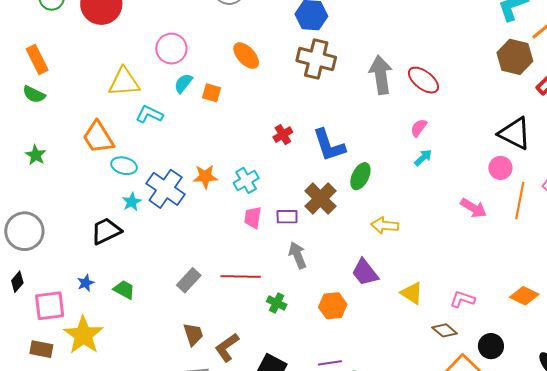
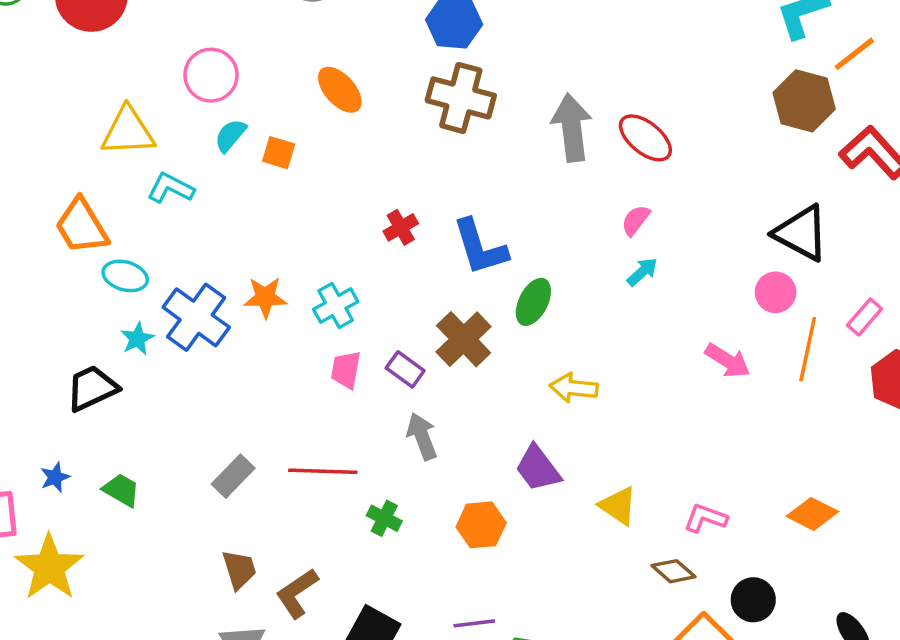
purple rectangle: (287, 217) -> (405, 369), turned 35

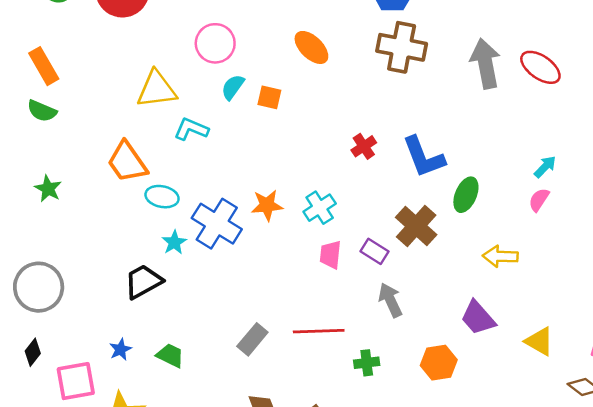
pink semicircle: (636, 220) -> (539, 200), moved
green cross: (384, 518) -> (367, 363), turned -30

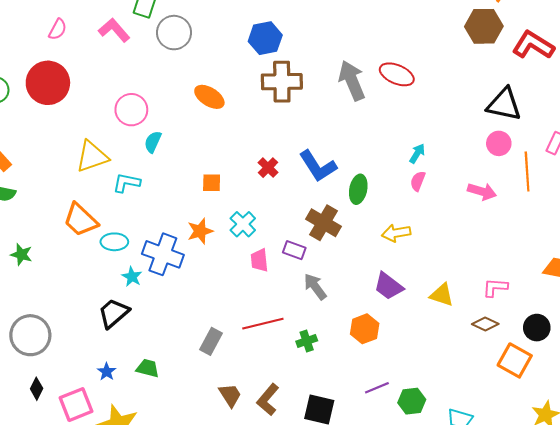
orange square: (269, 97) -> (212, 183), moved

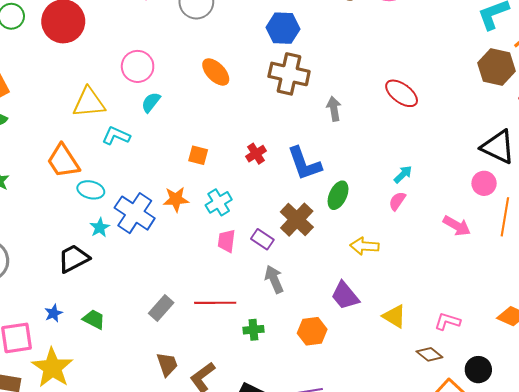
gray arrow: (352, 81) -> (334, 109), moved, size x0.6

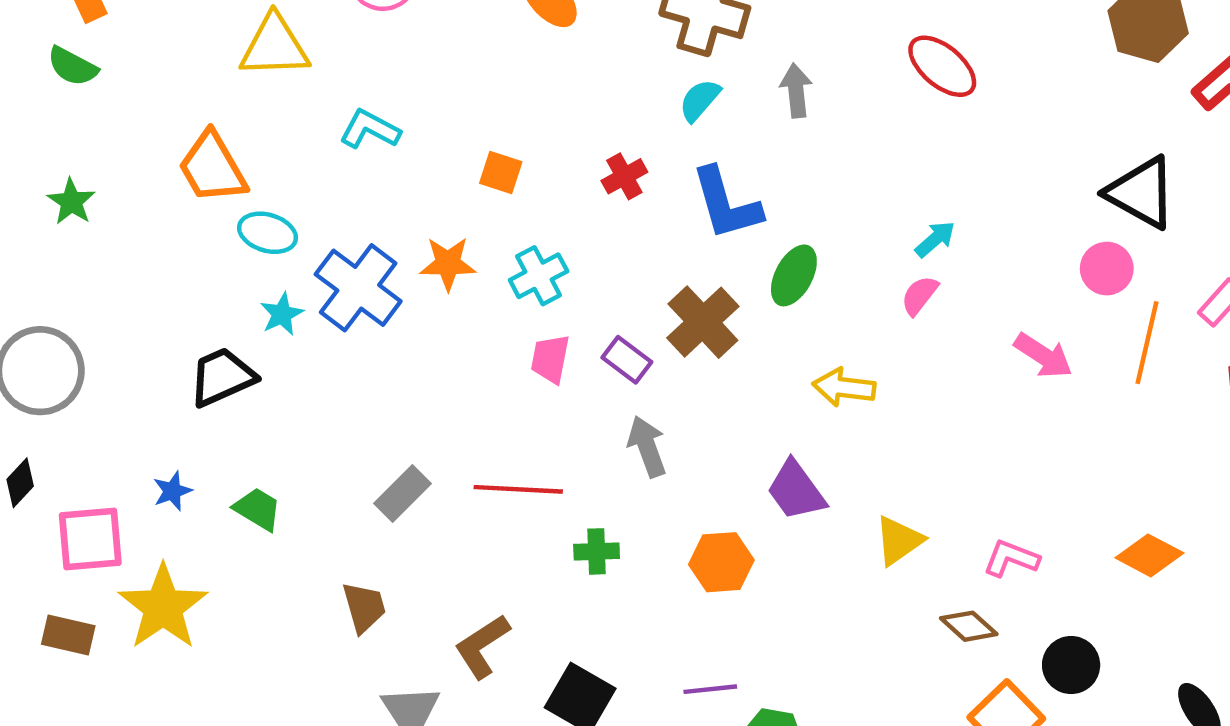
cyan semicircle: (151, 102) -> (700, 100), moved
cyan L-shape: (116, 136) -> (370, 129), moved
yellow triangle: (394, 316) -> (899, 541), turned 50
brown trapezoid: (167, 364) -> (364, 607), moved

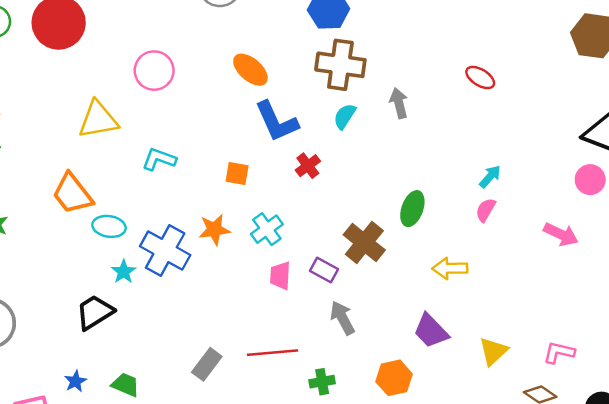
red ellipse: (942, 66) -> (480, 78), size x0.7
blue L-shape: (726, 204) -> (277, 121), moved

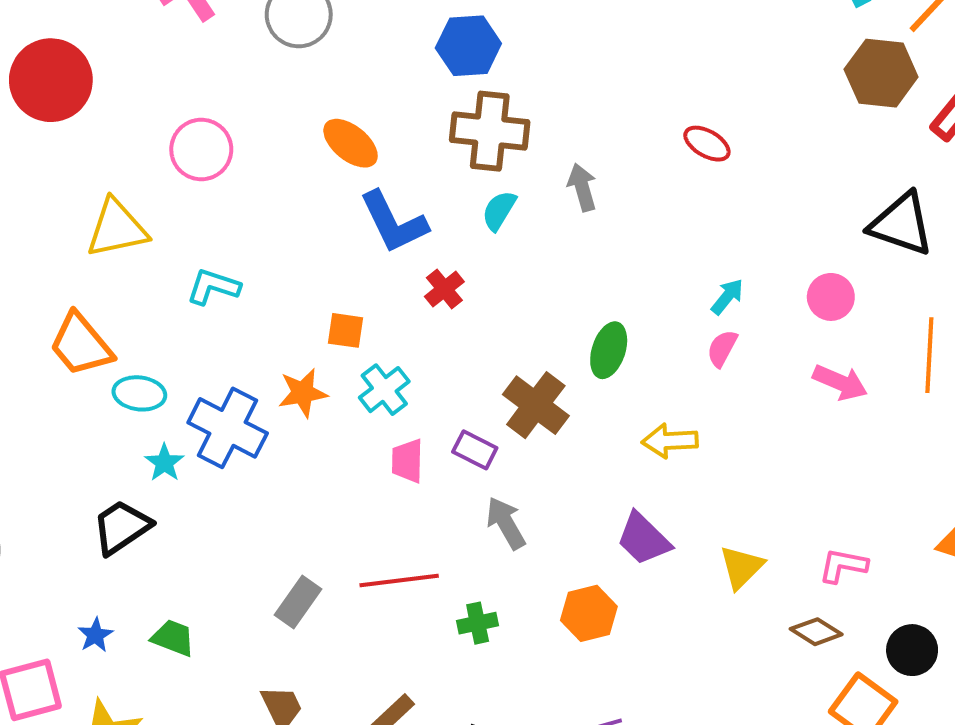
orange square: (237, 173) -> (345, 330), moved
pink circle: (590, 180) -> (831, 297), moved

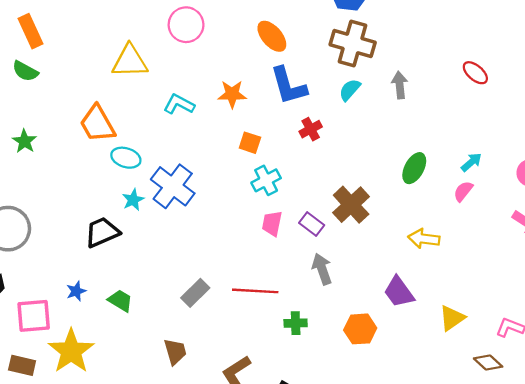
green ellipse: (609, 350) -> (414, 168), moved
orange star: (303, 393) -> (232, 94), moved

